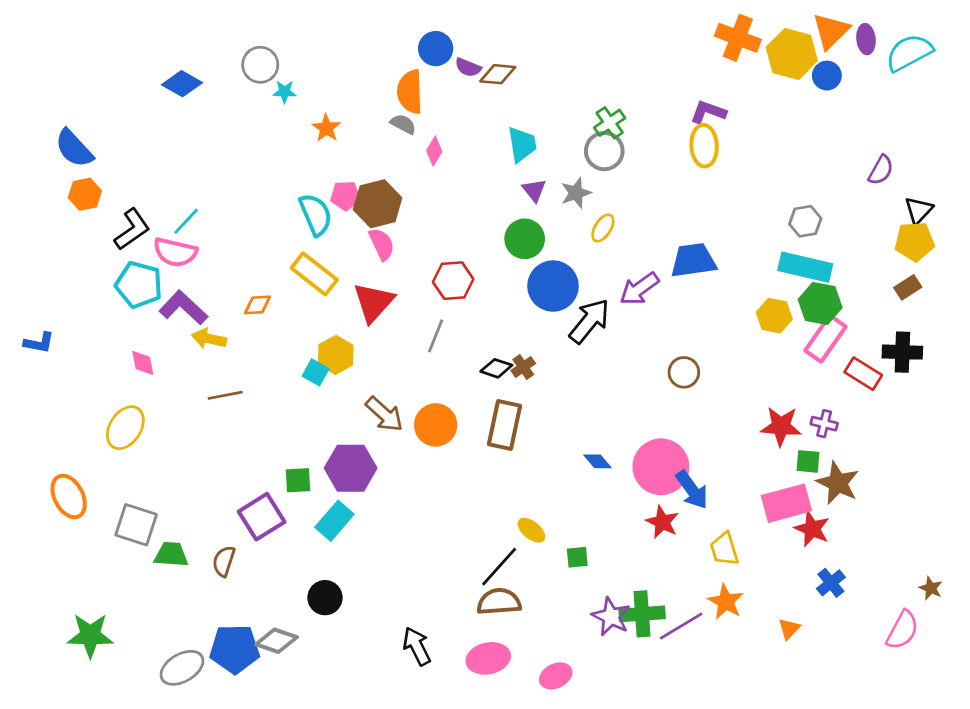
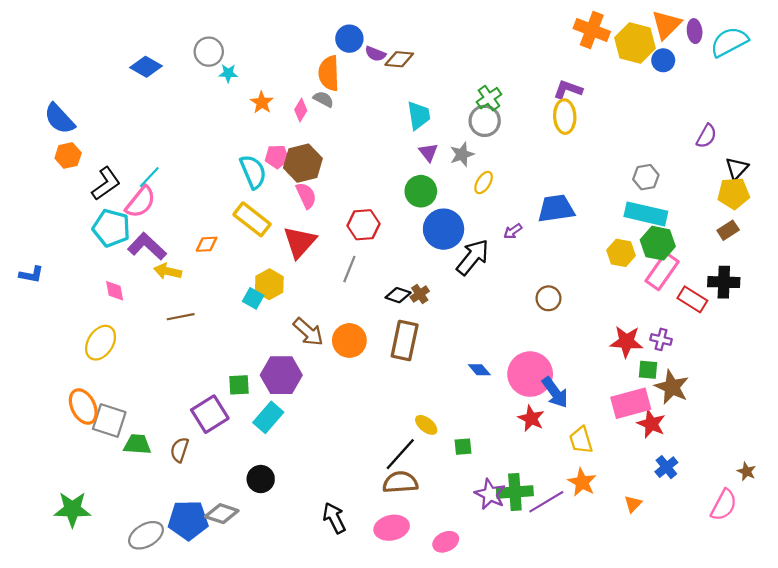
pink diamond: (434, 151) -> (301, 110), moved
pink semicircle: (175, 252) -> (141, 202), turned -64
purple arrow: (639, 289) -> (513, 231), size x0.6
orange ellipse: (69, 496) -> (83, 407), moved

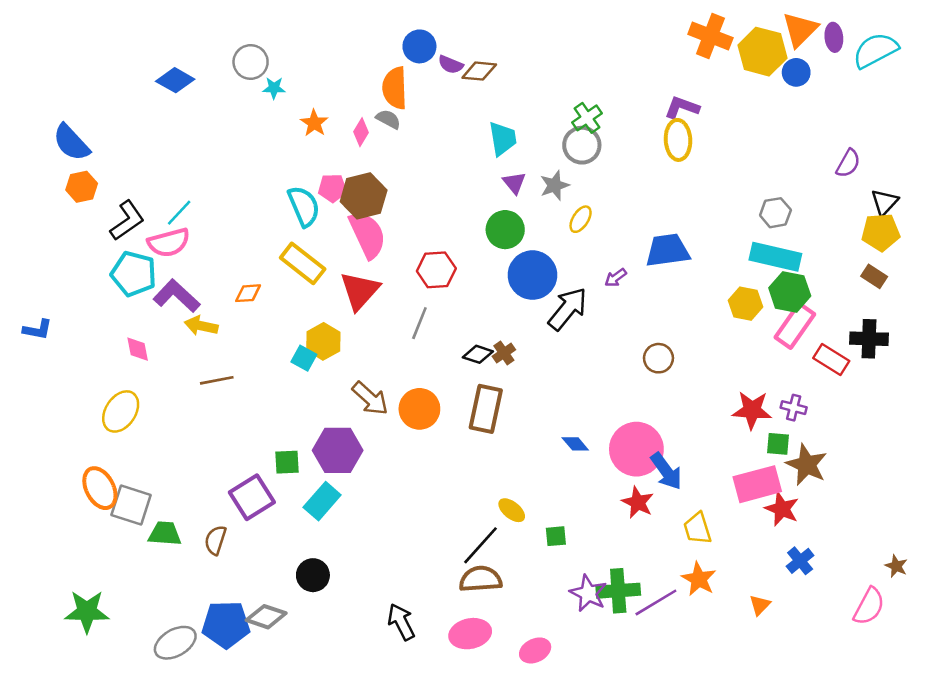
pink semicircle: (306, 196) -> (367, 235), size x1.5
pink semicircle: (141, 202) -> (169, 243), turned 36
brown rectangle: (728, 230) -> (874, 276), turned 66

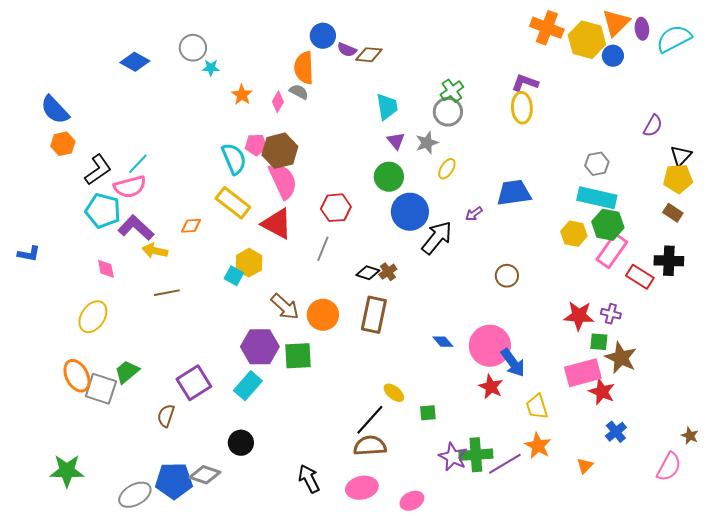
red triangle: (360, 291) -> (277, 224), turned -44
green square: (287, 462) -> (298, 356), moved, size x1.4
green trapezoid: (165, 534) -> (127, 372), moved, turned -44

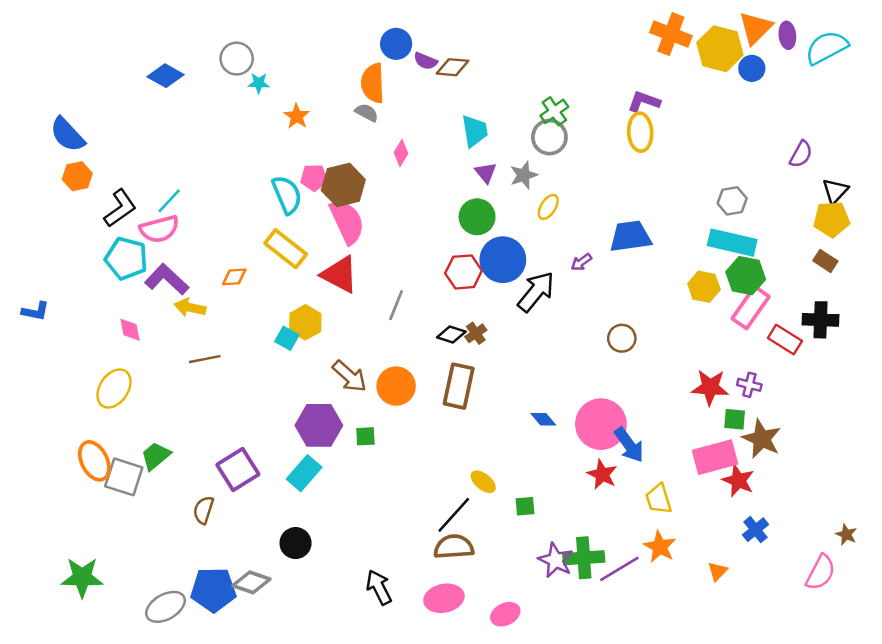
pink diamond: (278, 102) -> (401, 153), moved
red hexagon: (336, 208) -> (464, 272), moved
green square: (298, 356) -> (365, 436), size x0.6

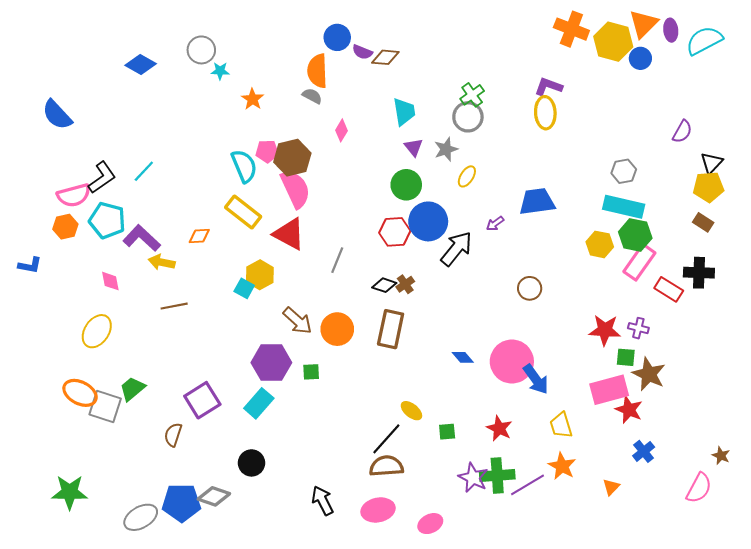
orange hexagon: (77, 176) -> (65, 227), moved
pink semicircle: (159, 229) -> (74, 195), moved
orange ellipse: (94, 461) -> (80, 393), turned -36
red star: (602, 474) -> (499, 428), moved

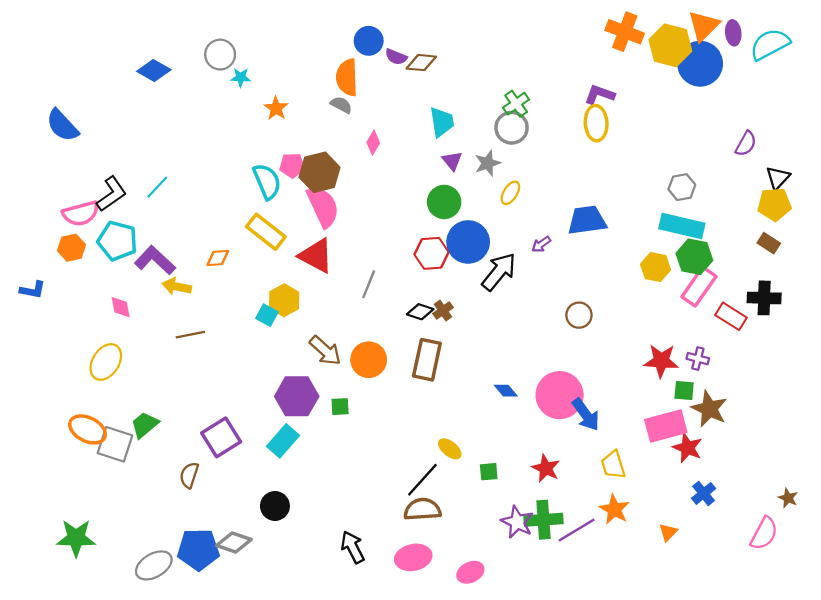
blue circle: (640, 58) -> (700, 64), size x1.8

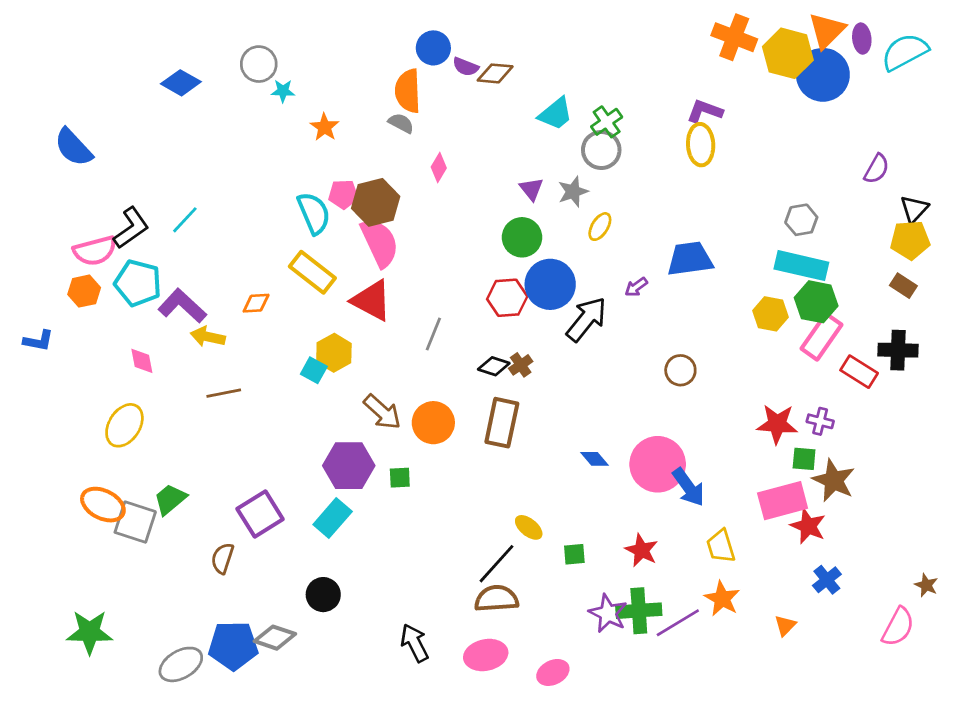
cyan trapezoid: (442, 122) -> (556, 114), moved, turned 60

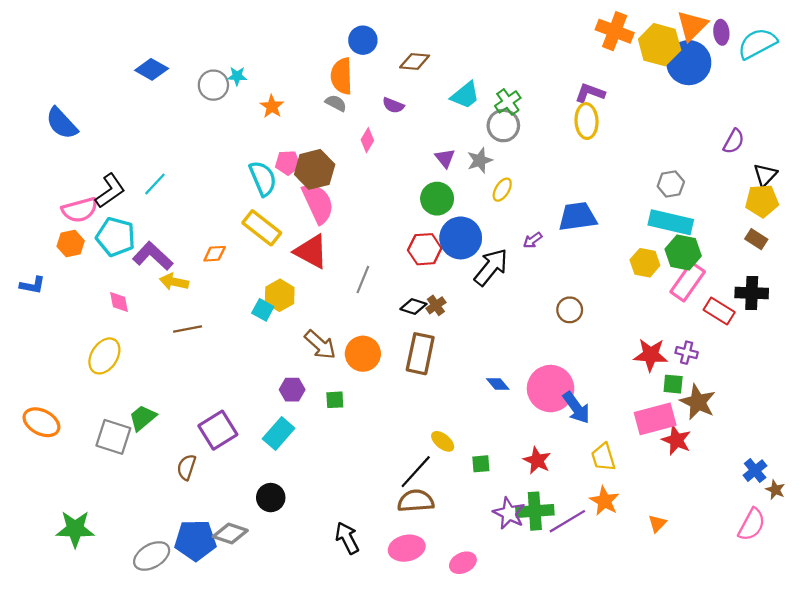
gray circle: (259, 64) -> (213, 85), moved
purple semicircle: (466, 67) -> (393, 105), moved
purple hexagon: (349, 466) -> (292, 390), size x0.6
orange ellipse: (103, 505) -> (41, 422), moved
blue cross: (827, 580) -> (755, 471), moved

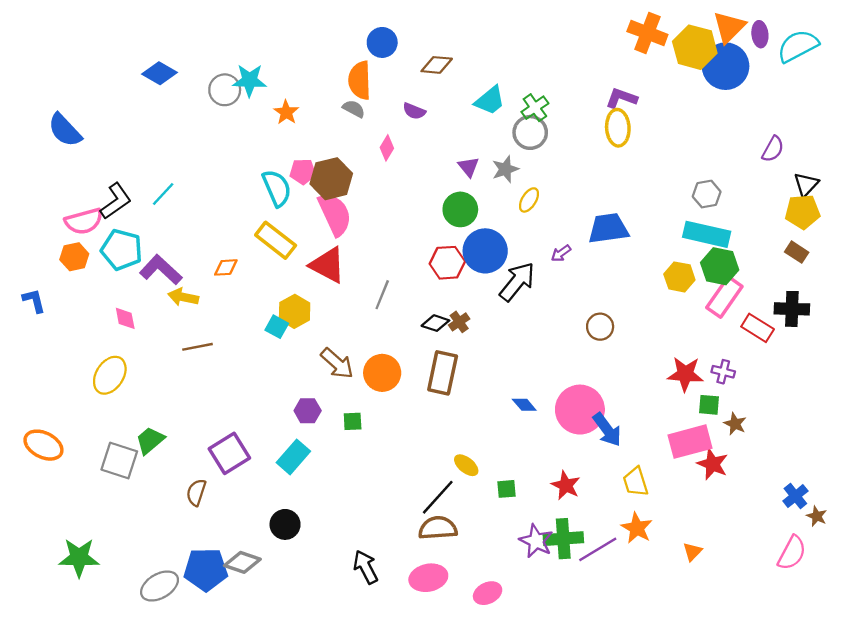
cyan star: (237, 76) -> (250, 80), size x1.6
blue L-shape: (32, 285) -> (34, 301), turned -115
brown star: (698, 402) -> (735, 424), size x0.6

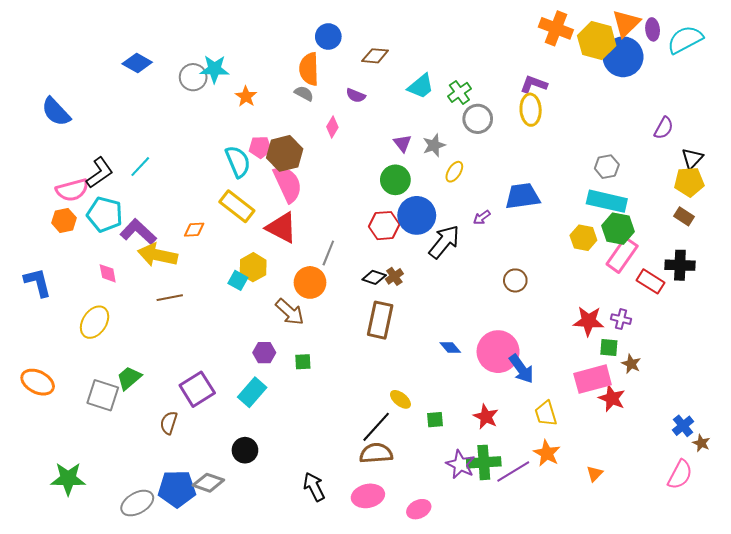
gray circle: (530, 132) -> (478, 119), moved
yellow arrow: (183, 297) -> (158, 255), size x1.5
blue L-shape: (34, 301) -> (38, 282), moved, size x1.4
orange circle: (382, 373) -> (310, 282), moved

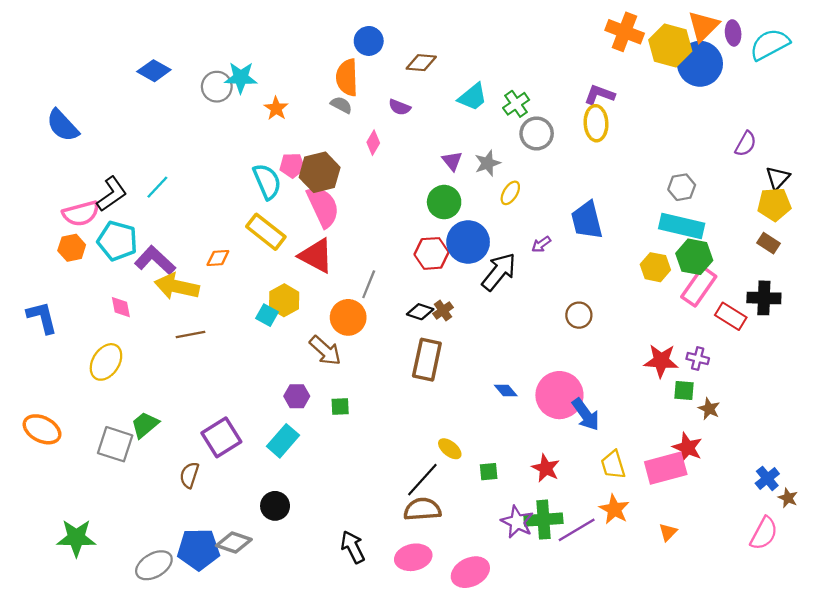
blue trapezoid: (522, 196) -> (587, 220), turned -96
pink rectangle: (593, 379) -> (666, 468), moved
pink ellipse: (419, 509) -> (470, 572), size x1.4

